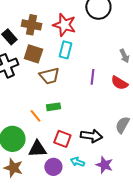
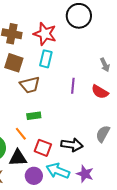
orange line: (35, 116) -> (21, 134), moved
cyan arrow: (77, 162) -> (58, 171), size x1.6

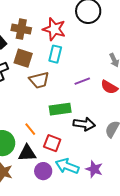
purple line: (73, 86) -> (82, 81), turned 63
green rectangle: (34, 116) -> (60, 109), moved, size x1.5
black arrow: (72, 145) -> (84, 124), moved

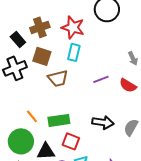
brown cross: (21, 29) -> (40, 27), turned -30
green rectangle: (60, 109) -> (59, 120), moved
orange line: (30, 129) -> (32, 116), moved

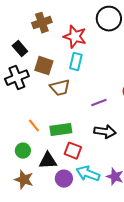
brown cross: (40, 27) -> (42, 23), moved
purple line: (101, 79) -> (99, 103), moved
green circle: (21, 141) -> (23, 151), size x0.6

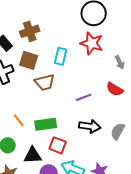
brown cross: (42, 23) -> (30, 31), moved
red star: (75, 37) -> (92, 43), moved

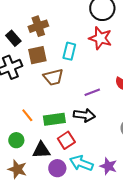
brown square: (29, 60) -> (37, 55), turned -30
black arrow: (90, 126) -> (84, 115), moved
red square: (58, 145) -> (66, 140), turned 36

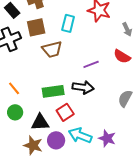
orange line: (27, 115) -> (14, 88), moved
brown star: (17, 169) -> (33, 145), moved

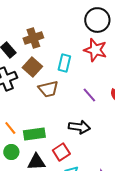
brown square: (36, 27) -> (32, 67), turned -36
purple line: (91, 64) -> (89, 95), moved, turned 70
green rectangle: (53, 91) -> (34, 134), moved

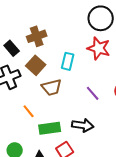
orange line: (10, 128) -> (29, 111), moved
green rectangle: (34, 134) -> (50, 128), moved

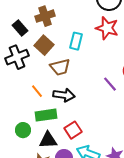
purple line: (93, 93) -> (110, 84), moved
black arrow: (83, 125) -> (64, 95), moved
green rectangle: (50, 128) -> (46, 115), moved

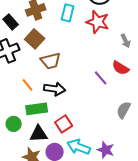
cyan rectangle: (76, 41) -> (68, 13), moved

